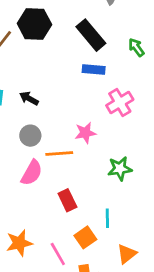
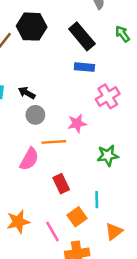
green arrow: (136, 47) -> (122, 34), moved
gray circle: (30, 136) -> (35, 115), moved

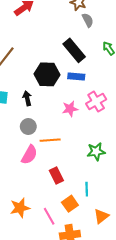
black hexagon: (32, 27) -> (47, 74), moved
black arrow: (27, 93) -> (27, 98), turned 48
gray circle: (35, 115) -> (28, 127), moved
pink star: (77, 123) -> (70, 109), moved

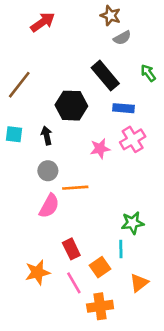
gray semicircle: (88, 20) -> (122, 38), turned 88
blue rectangle: (76, 76) -> (123, 108), moved
green star: (96, 152) -> (133, 223), moved
red rectangle: (56, 176) -> (71, 249), moved

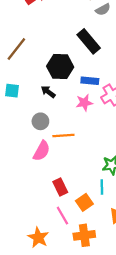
blue rectangle: (123, 108) -> (90, 81), moved
black arrow: (47, 136) -> (48, 92), moved, turned -40
orange star: (37, 272) -> (38, 238), moved, turned -30

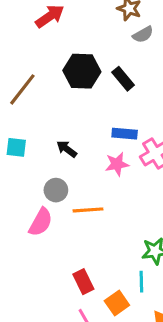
black rectangle: (89, 41) -> (123, 79), size x0.7
black hexagon: (60, 67) -> (82, 71), moved
pink semicircle: (42, 151) -> (41, 222), moved

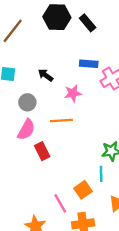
pink star: (117, 164) -> (73, 93), moved
gray circle: (56, 190) -> (27, 102), moved
red rectangle: (83, 282) -> (42, 151), moved

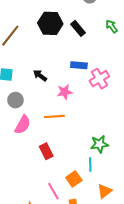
gray circle: (27, 102) -> (15, 100), moved
red rectangle: (42, 151) -> (46, 151), moved

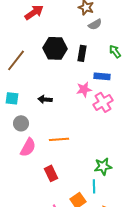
black rectangle: (78, 28) -> (82, 53), turned 49
blue rectangle: (79, 65) -> (102, 76), moved
black arrow: (40, 76) -> (45, 99), turned -32
pink star: (65, 92) -> (84, 89), moved

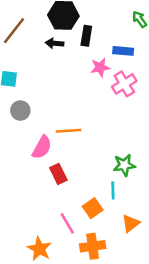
black rectangle: (82, 53) -> (86, 36), moved
black arrow: (45, 99) -> (55, 43), moved
pink semicircle: (28, 147) -> (42, 147), moved

